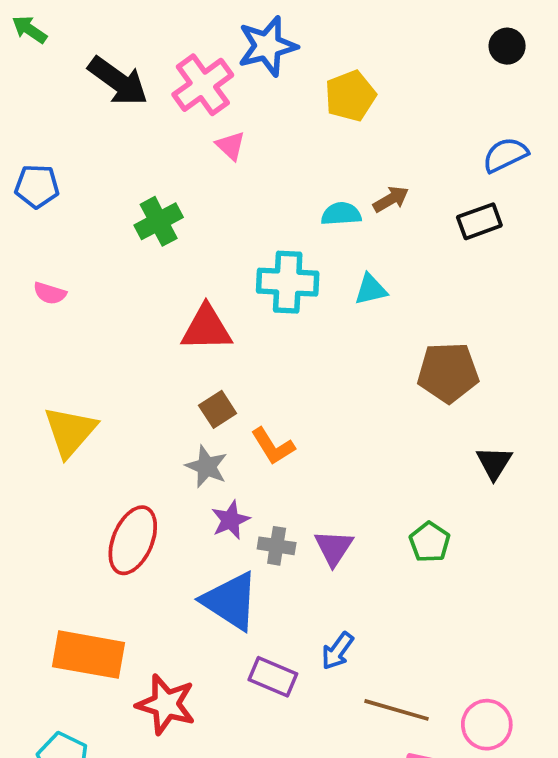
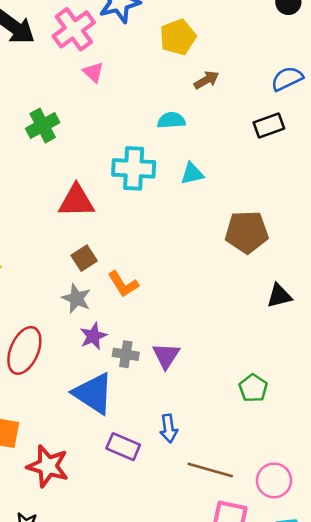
brown arrow: (391, 199) -> (206, 80), moved
black triangle: (494, 463) -> (279, 296), turned 44
green pentagon: (430, 542) -> (253, 388), moved
blue arrow: (337, 651) -> (169, 428), turned -44

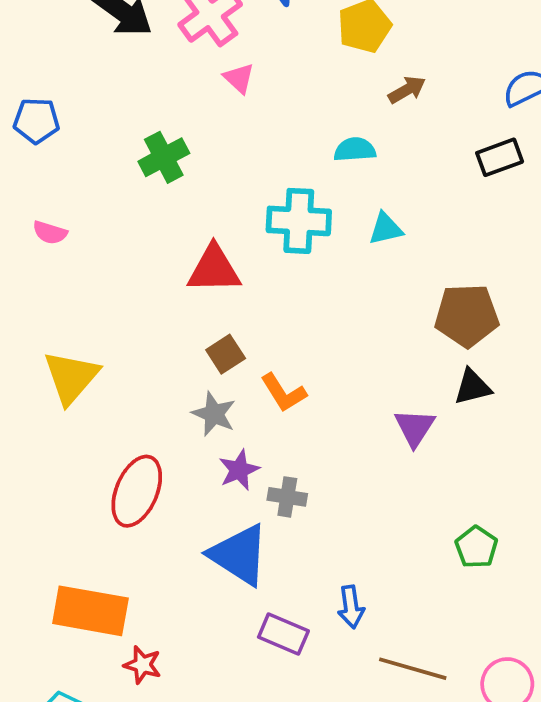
black triangle: (279, 296) -> (473, 387), moved
purple triangle: (166, 356) -> (415, 427), moved
red star: (48, 466) -> (143, 665), moved, size x0.6

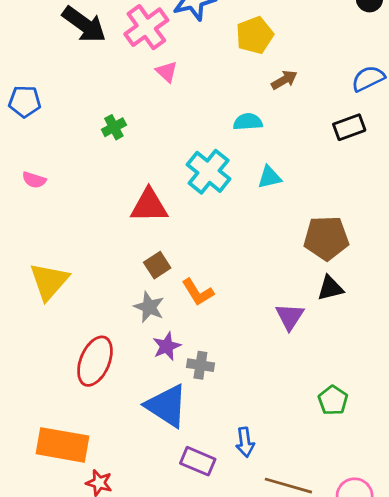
green cross: (164, 157) -> (114, 127), size x0.7
cyan cross: (299, 221) -> (209, 172), turned 36

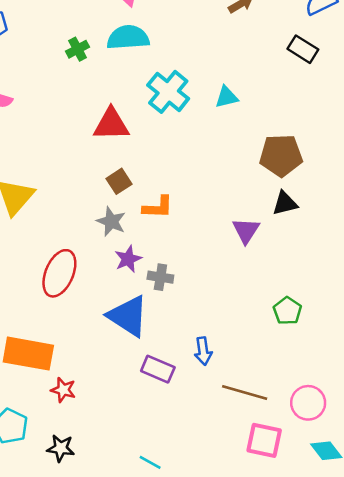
cyan semicircle: (248, 122) -> (128, 37), moved, size x1.5
black rectangle: (349, 127) -> (303, 49), turned 52
orange L-shape: (198, 292) -> (158, 207), turned -56

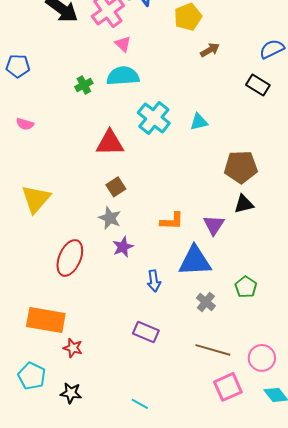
orange L-shape: (158, 207) -> (172, 221), moved
gray cross: (160, 277) -> (206, 302), moved, turned 30
blue triangle: (128, 316) -> (195, 261), moved, turned -36
blue arrow: (203, 351) -> (154, 281), moved
pink square: (264, 440) -> (228, 387), turned -36

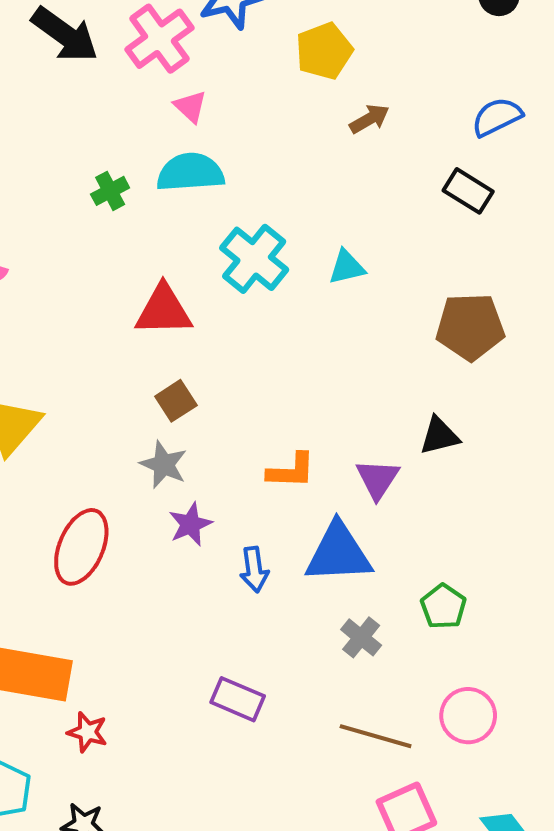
brown pentagon: (241, 167) -> (470, 327), moved
blue arrow: (154, 281) -> (254, 570), moved
pink circle: (262, 358) -> (468, 716), moved

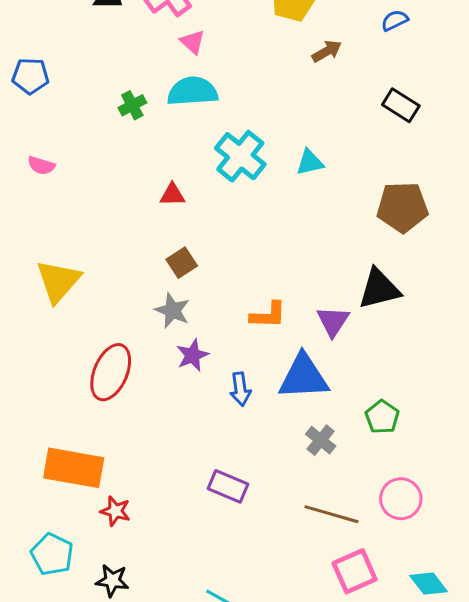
blue semicircle: (497, 117) -> (395, 20), moved, size x0.7
red triangle: (164, 310) -> (172, 195), size x0.6
black triangle: (439, 436) -> (379, 289), size x1.4

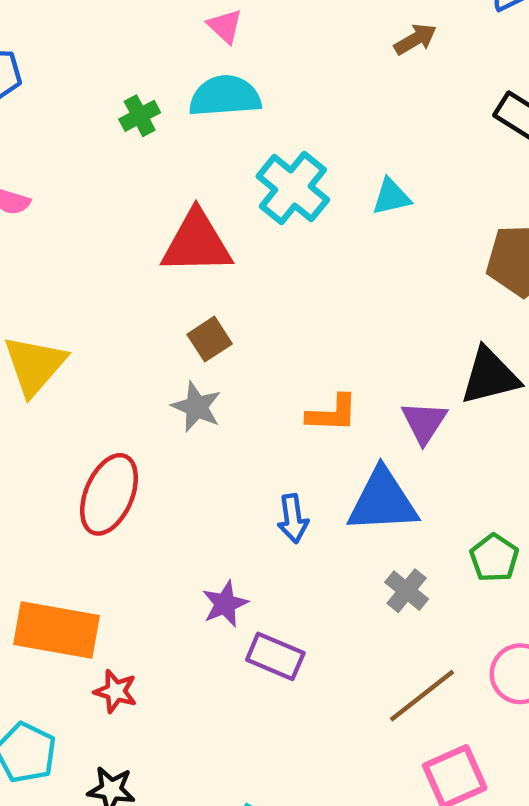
red triangle: (172, 195) -> (197, 243), size x2.0
purple star: (192, 355) -> (225, 604), moved
brown line: (331, 514) -> (422, 696), turned -54

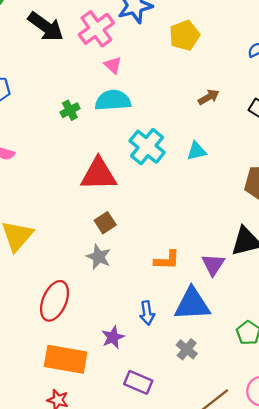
brown arrow: (415, 39) -> (209, 97), moved
gray cross: (407, 591) -> (187, 349), moved
purple star: (225, 604) -> (113, 337), moved
orange rectangle: (57, 630) -> (66, 359), moved

